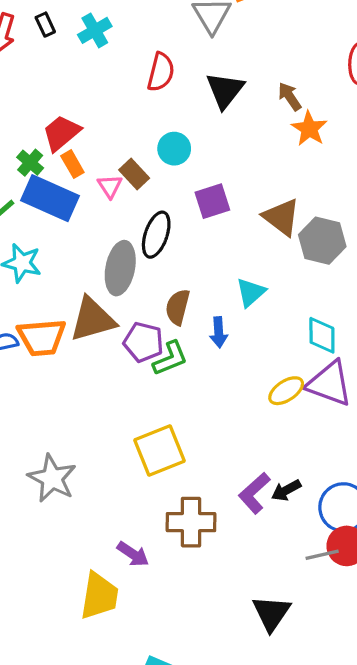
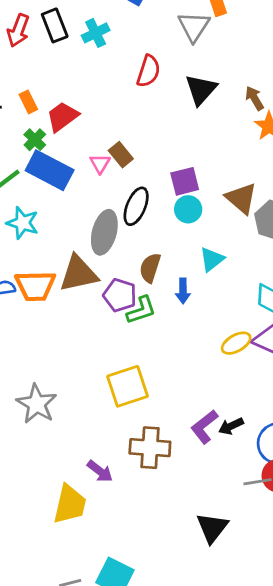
black rectangle: (45, 25) -> (55, 25), size x1.6
cyan circle: (174, 149) -> (188, 209), moved
orange rectangle: (72, 164) -> (28, 102), moved

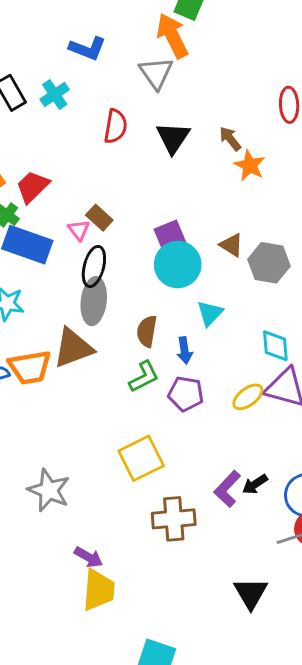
brown triangle: (241, 198) -> (231, 245), size x0.7
black ellipse: (136, 206) -> (94, 267), moved
cyan circle: (188, 209) -> (178, 265), size x1.6
purple pentagon: (120, 295) -> (186, 394), moved
purple arrow: (100, 471) -> (89, 557), moved

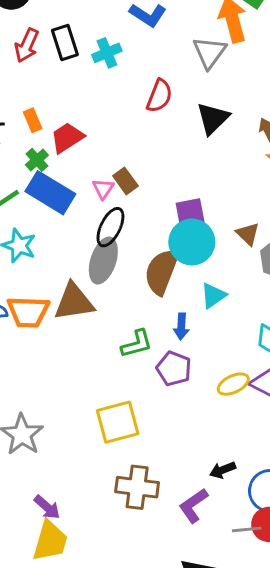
brown semicircle: (147, 331) -> (161, 272), moved, size x1.5
purple L-shape: (227, 489) -> (193, 505), moved

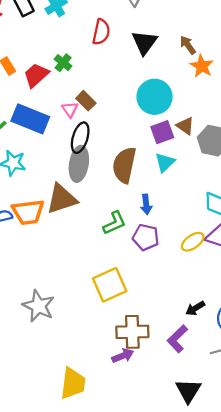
green cross: (37, 160) -> (63, 63), moved
purple square: (190, 213) -> (162, 132), moved
cyan circle: (192, 242) -> (155, 97), moved
cyan triangle: (213, 295) -> (165, 162), moved
purple arrow: (47, 507) -> (123, 356), moved, turned -55

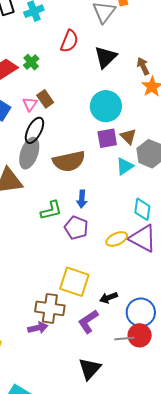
cyan triangle: (165, 162) -> (125, 166), moved
brown semicircle: (124, 165) -> (69, 161), turned -124
yellow square: (110, 285) -> (74, 282), moved, turned 32

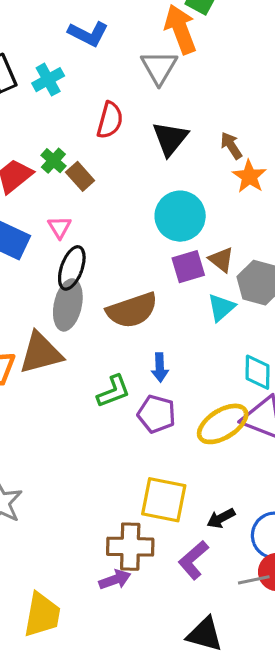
brown rectangle: (45, 99) -> (80, 176), moved
yellow ellipse: (117, 239) -> (223, 424), size x1.5
black triangle: (90, 369) -> (205, 634), turned -50

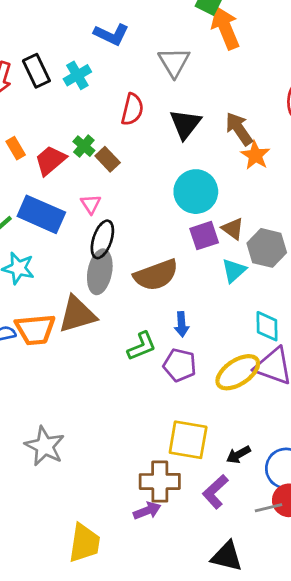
orange arrow: (180, 29) -> (225, 28), moved
brown arrow: (231, 146) -> (239, 129), size x1.4

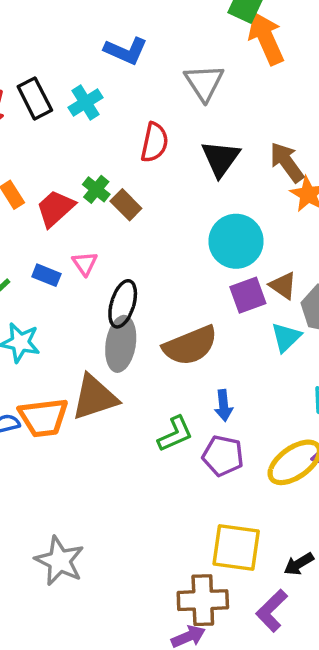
pink triangle: (91, 204) -> (85, 264), moved
blue rectangle: (41, 214) -> (46, 275), size x0.5

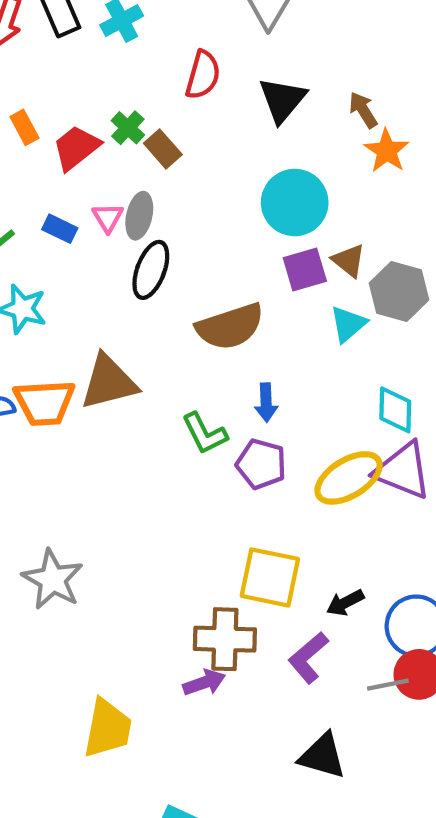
brown arrow: (287, 162) -> (363, 110), size x0.7
gray ellipse: (121, 344) -> (139, 216), moved, size x0.7
green L-shape: (175, 434) -> (205, 434), turned 84

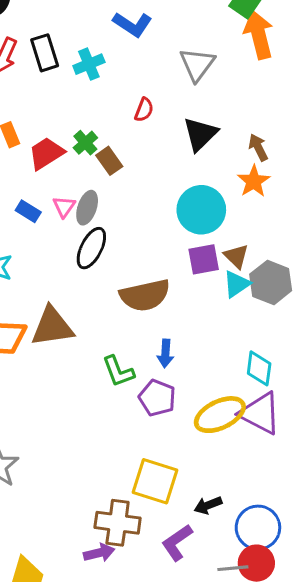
red semicircle: (203, 75) -> (144, 110), size x0.7
orange star: (387, 151) -> (254, 181), moved
cyan triangle: (348, 324) -> (237, 284), moved

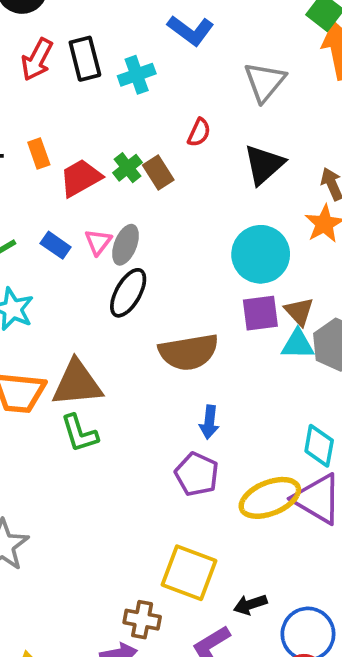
brown rectangle: (109, 161) -> (158, 173), moved
cyan triangle: (237, 284) -> (298, 344), turned 32
green L-shape: (118, 371) -> (79, 433), moved
brown cross: (118, 523) -> (142, 620), size x0.7

